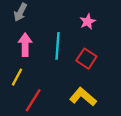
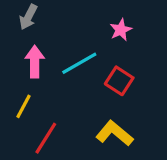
cyan line: (57, 46) -> (79, 63), turned 56

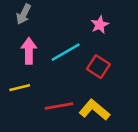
yellow line: (24, 106) -> (20, 88), turned 48
red line: (46, 138) -> (59, 106), moved, turned 48

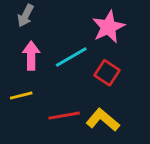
pink star: (100, 25) -> (108, 27), size x1.6

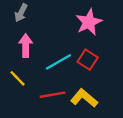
cyan line: (71, 57) -> (58, 62), moved
yellow line: (21, 96) -> (18, 78), turned 60

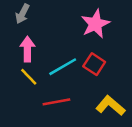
yellow line: (18, 78) -> (29, 77), moved
yellow L-shape: (84, 98) -> (111, 106), moved

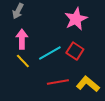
red line: (56, 102) -> (58, 82), moved

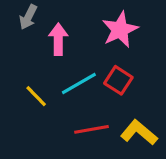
pink arrow: (22, 39) -> (58, 39), moved

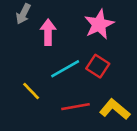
yellow line: (36, 96) -> (31, 91), moved

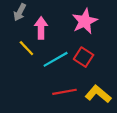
yellow line: (31, 91) -> (26, 48), moved

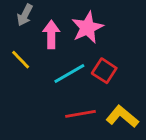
pink star: (85, 21) -> (87, 28), moved
yellow line: (26, 48) -> (21, 60), moved

